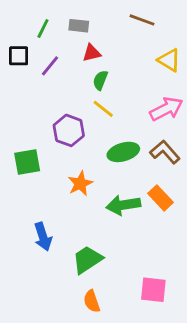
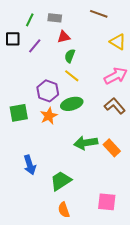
green ellipse: (123, 152) -> (72, 104), moved
orange star: (80, 184) -> (49, 116), moved
orange rectangle: (161, 198) -> (112, 148), moved

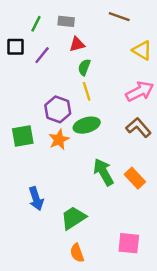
yellow line: (72, 76) -> (87, 91), turned 35
green arrow: (86, 143) -> (104, 172), turned 70

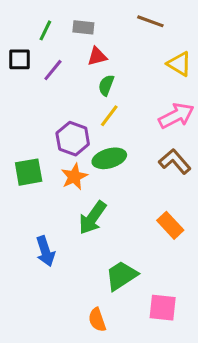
yellow line: (87, 91) -> (109, 116), turned 54
green arrow: (104, 172) -> (93, 218), moved, turned -116
green trapezoid: (73, 218) -> (121, 276), moved

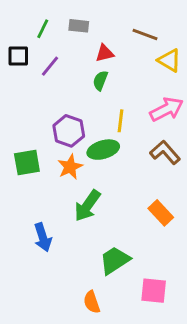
brown line: (150, 21) -> (145, 34), moved
red triangle: (97, 56) -> (105, 53), moved
yellow line: (109, 116) -> (120, 121), moved, turned -30

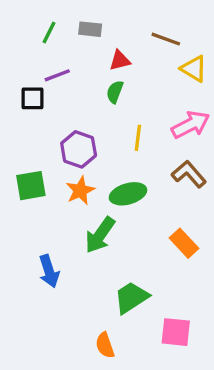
black square: (18, 56) -> (33, 98), moved
purple line: (50, 66) -> (57, 75), turned 30
green ellipse: (103, 150) -> (128, 194), moved

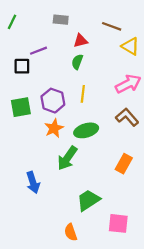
green line: (49, 33) -> (12, 22), moved
yellow line: (138, 138) -> (83, 94), moved
green square: (31, 186) -> (21, 107), moved
orange rectangle: (184, 243) -> (124, 164), turned 72

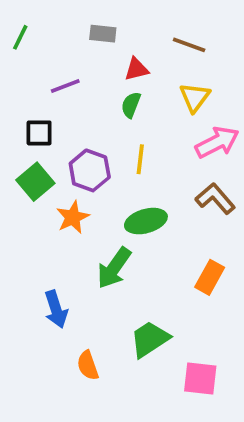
yellow triangle: (130, 46) -> (195, 97), moved, turned 36
black square: (22, 66) -> (39, 133), moved
green square: (21, 107) -> (35, 182), turned -30
orange star: (54, 128) -> (73, 217), moved
orange semicircle: (71, 232) -> (88, 365), moved

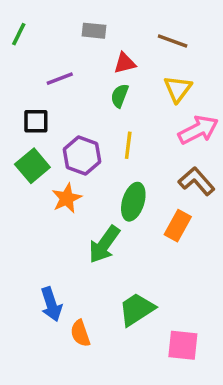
green ellipse: (146, 221) -> (133, 202), turned -57
orange rectangle: (210, 277) -> (178, 226), moved
blue arrow: (56, 309) -> (51, 304), moved

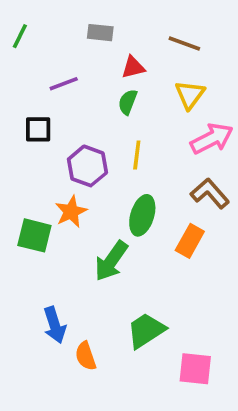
green square: (32, 166) -> (34, 235), moved, turned -36

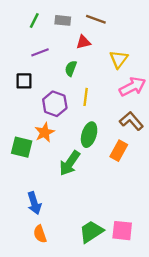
green line: (20, 36) -> (34, 20), moved
brown line: (184, 44) -> (96, 19), moved
green semicircle: (128, 102) -> (71, 68), moved
green trapezoid: (146, 330) -> (91, 232), moved
orange semicircle: (86, 356) -> (40, 234), moved

